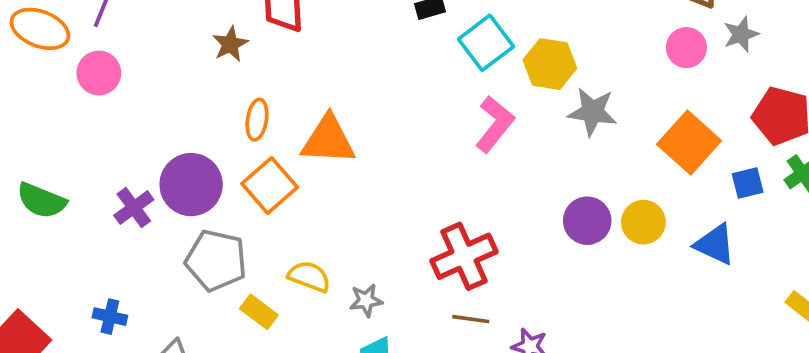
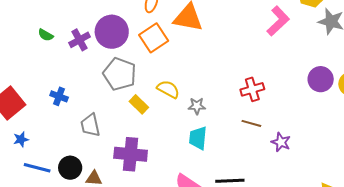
green semicircle: (41, 201) -> (46, 35), moved, size x0.6
red cross: (464, 256) -> (252, 89), size x0.7

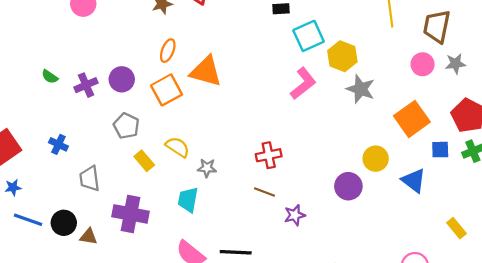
purple circle: (112, 32) -> (122, 79), size x0.7
gray pentagon: (120, 74) -> (126, 126), size x0.7
purple circle: (321, 79) -> (348, 186), moved
cyan trapezoid: (198, 138) -> (188, 200), moved
purple star: (281, 142) -> (295, 215), turned 30

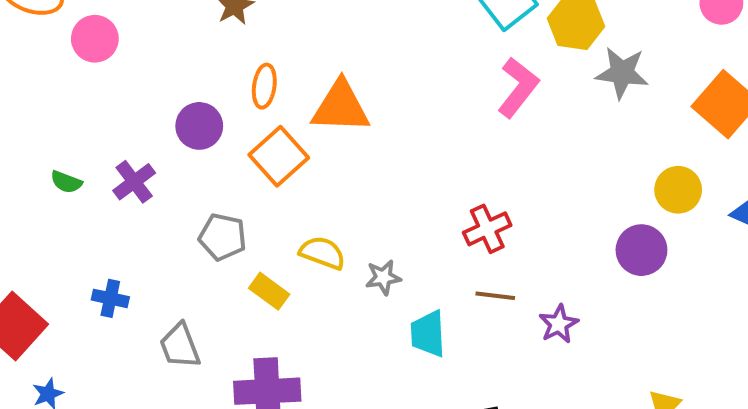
purple circle: (122, 79) -> (199, 126), moved
cyan trapezoid: (188, 200) -> (428, 334), moved

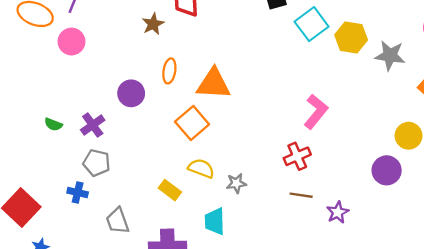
gray star: (622, 73) -> (390, 55), moved
pink L-shape: (518, 87) -> (316, 112), moved
orange square: (279, 156) -> (192, 123), moved
gray pentagon: (223, 237) -> (97, 163), moved
cyan trapezoid: (428, 334) -> (215, 221), moved

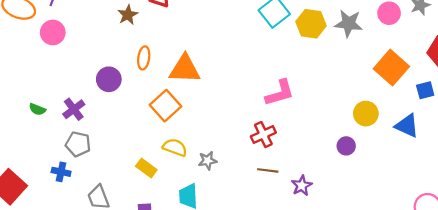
gray star: (390, 55) -> (349, 23), moved
pink L-shape: (316, 112) -> (280, 93), turned 36
purple circle: (387, 170) -> (346, 146), size x0.7

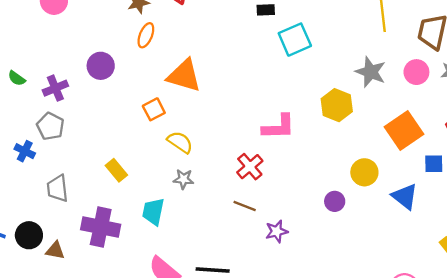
yellow hexagon: (311, 24) -> (337, 105), moved
orange ellipse: (144, 58) -> (146, 35), moved
orange square: (166, 106) -> (154, 109), size x0.7
red cross: (263, 135) -> (250, 167), turned -30
yellow semicircle: (175, 147) -> (180, 142), moved

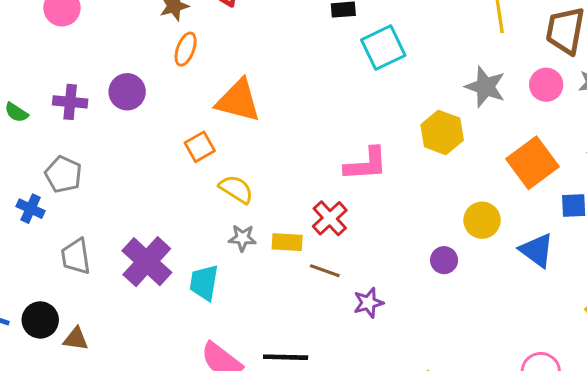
purple cross: (55, 88) -> (70, 102), moved, turned 30
yellow rectangle: (116, 170) -> (287, 242), moved, turned -45
purple cross: (101, 227) -> (147, 262), moved, turned 33

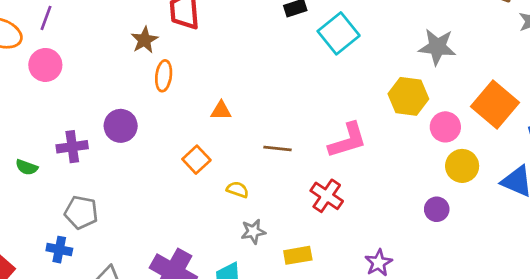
pink circle: (546, 85) -> (445, 127), moved
orange triangle: (238, 101) -> (221, 111), size x0.5
yellow semicircle: (236, 189) -> (238, 190), size x0.7
yellow rectangle: (287, 242) -> (298, 255), moved
brown line: (325, 271) -> (277, 148), moved

